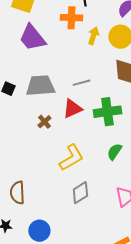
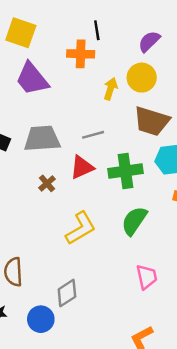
yellow arrow: (93, 36) -> (111, 89), moved
green semicircle: (114, 152) -> (134, 221), size x1.4
gray diamond: (80, 193) -> (67, 293), moved

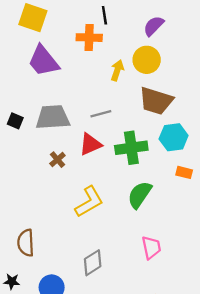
gray diamond: (67, 293) -> (93, 263), moved

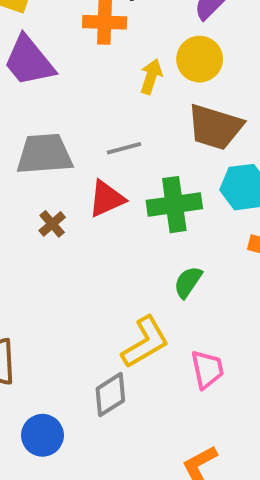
green semicircle: (140, 195) -> (188, 282), size x0.7
yellow L-shape: (89, 202) -> (145, 342), moved

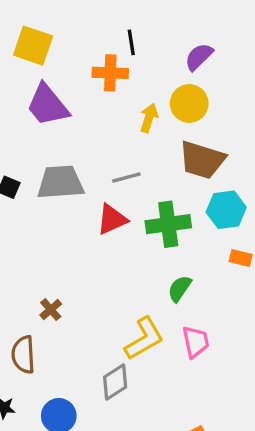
brown cross: (52, 224) -> (51, 310), moved
pink trapezoid: (207, 369) -> (196, 342), moved

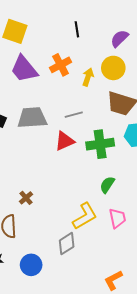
orange cross: (110, 73) -> (61, 65), moved, turned -30

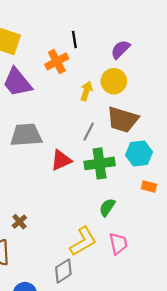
orange cross: (61, 65) -> (57, 61), moved
gray line: (74, 115) -> (89, 132), moved, turned -48

